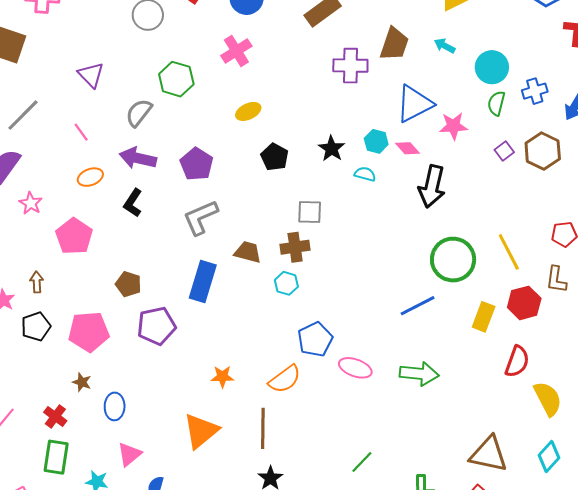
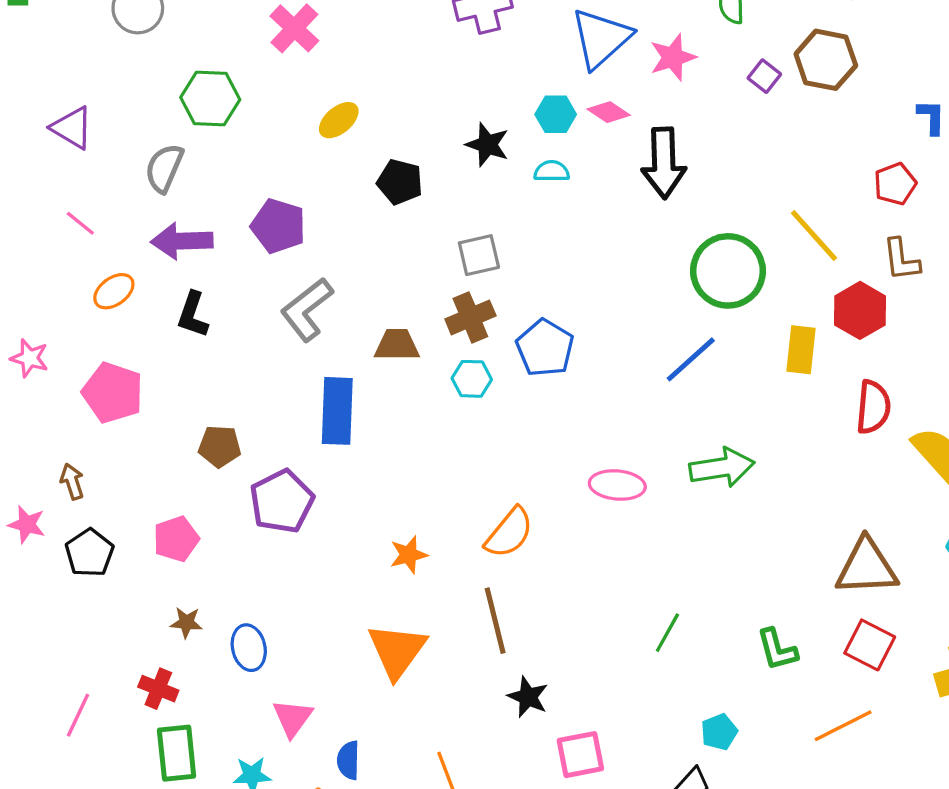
pink pentagon: (89, 332) -> (176, 539), size x0.7
blue pentagon: (315, 339) -> (545, 348), moved

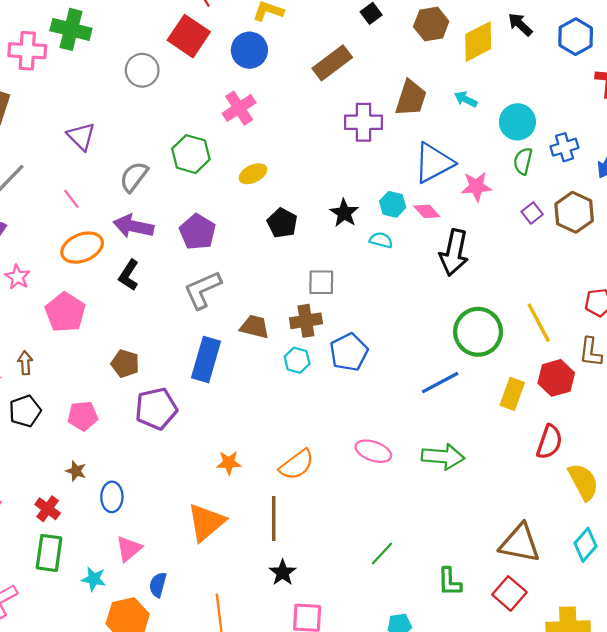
green hexagon: (210, 99) -> (191, 154), moved
orange ellipse: (114, 291) -> (82, 248), size x1.5

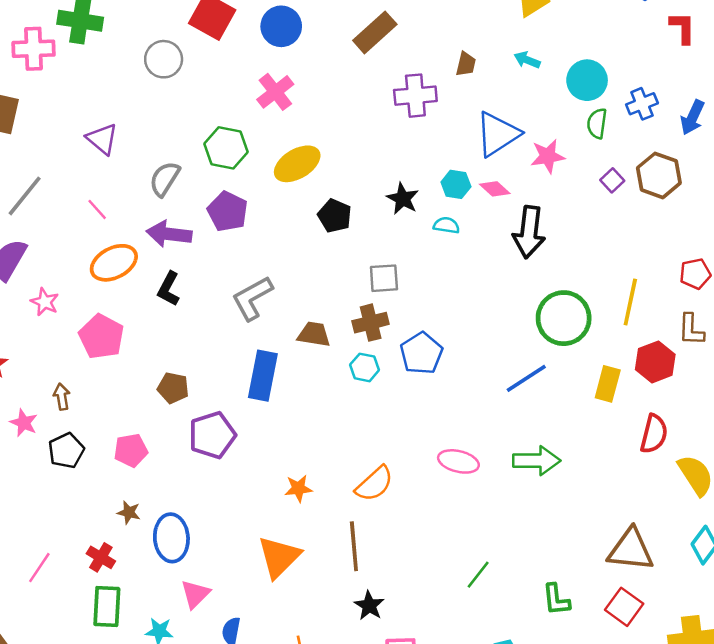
brown trapezoid: (411, 98) -> (466, 64), size x0.6
yellow ellipse: (253, 174) -> (297, 164), size x1.5
purple pentagon: (197, 232) -> (228, 211), moved
yellow line: (539, 323) -> (630, 302), turned 45
blue ellipse: (112, 497) -> (171, 538), size x1.4

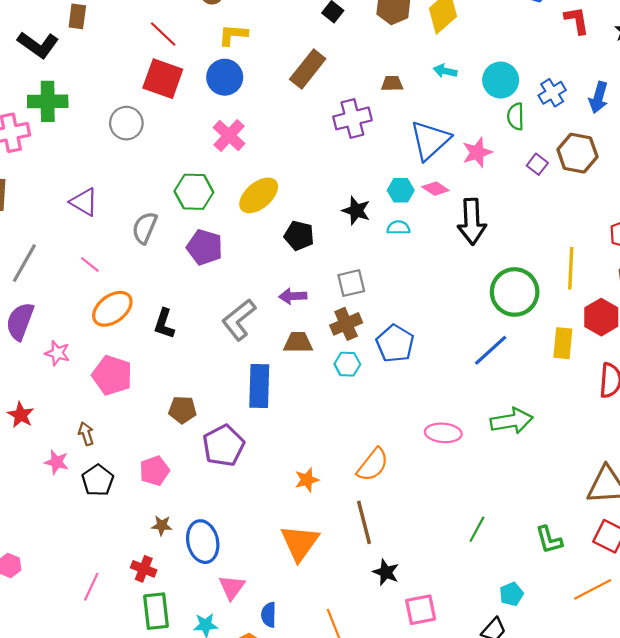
brown trapezoid: (466, 64) -> (392, 83), turned -95
purple arrow: (169, 234) -> (293, 296), moved, size x0.7

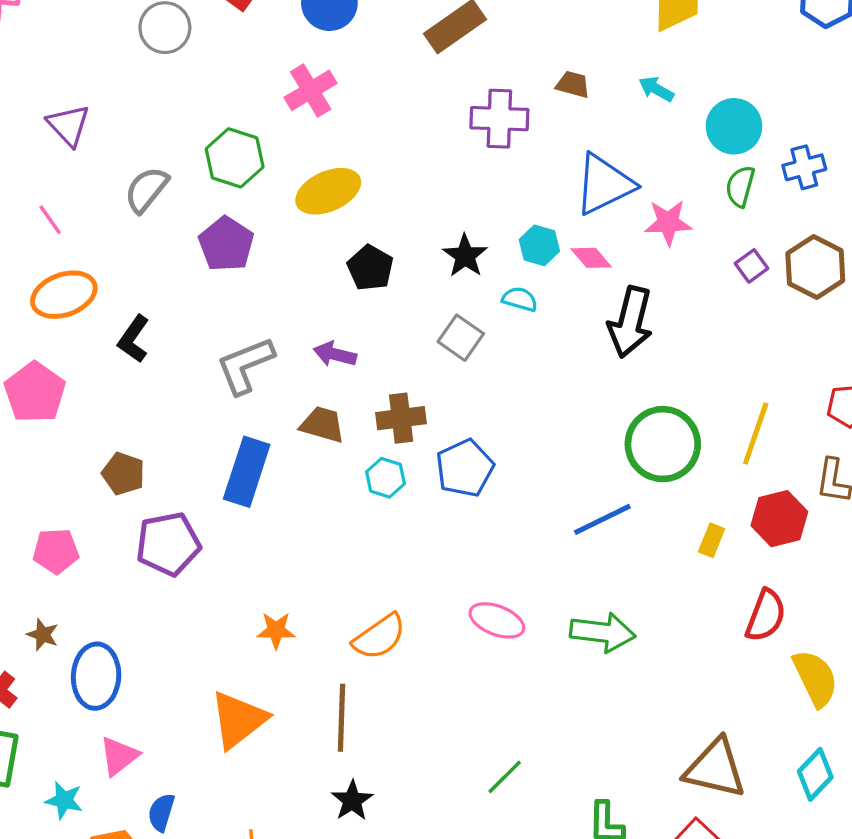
gray square: (351, 283) -> (461, 338), moved, turned 32
yellow rectangle: (563, 343) -> (712, 540), size x0.7

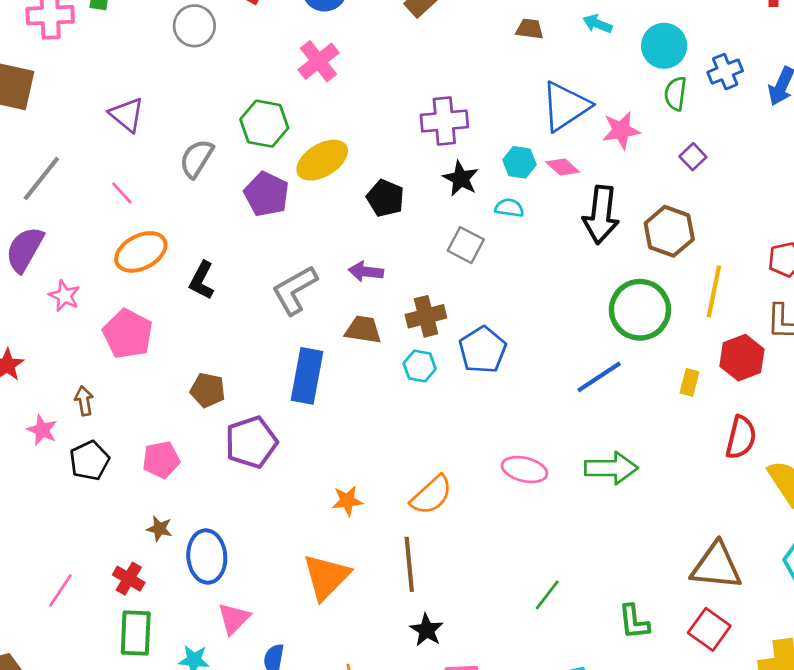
purple cross: (499, 119) -> (444, 121), moved
yellow ellipse: (328, 191) -> (322, 160), moved
brown hexagon: (815, 267) -> (669, 231), moved

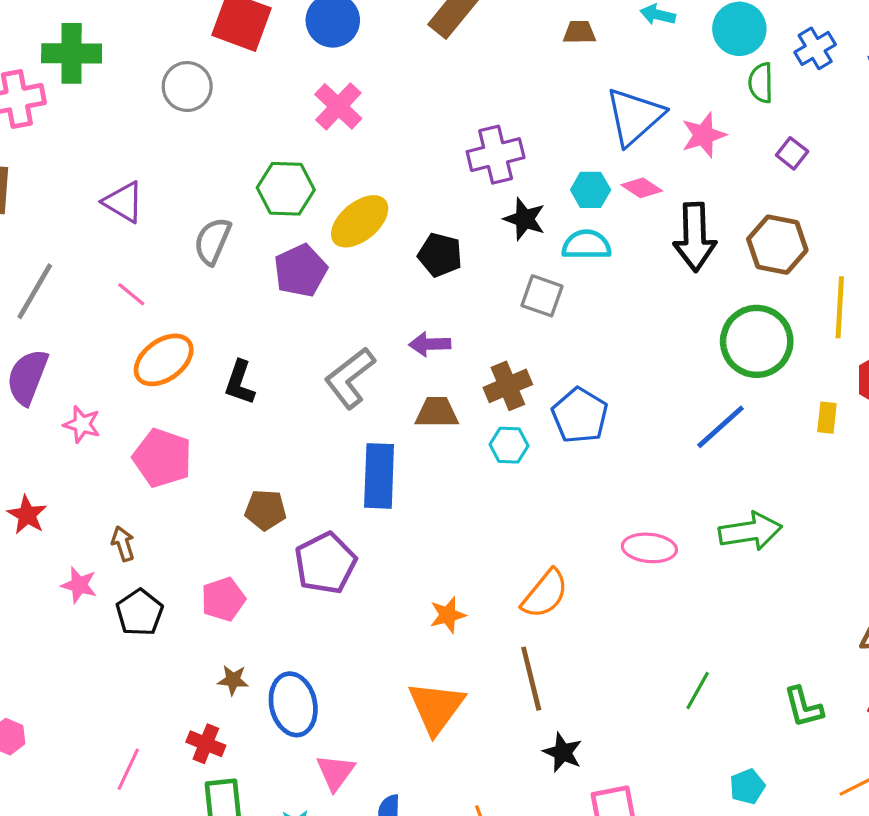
purple pentagon: (267, 194) -> (300, 271), turned 30
cyan semicircle: (509, 208) -> (587, 245), size x1.4

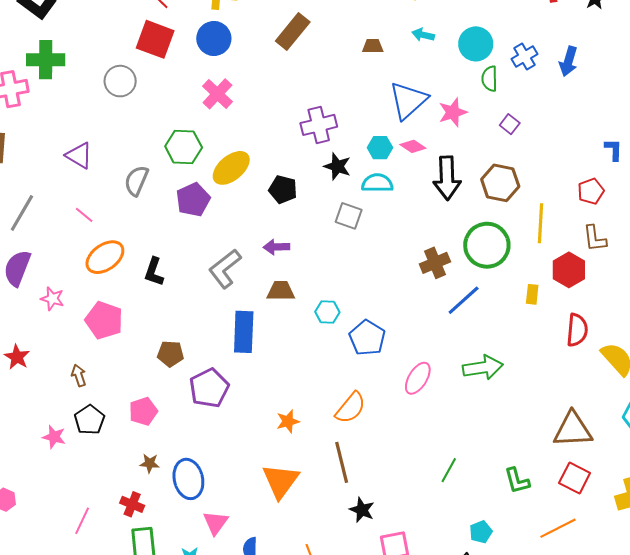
brown cross: (508, 386) -> (435, 263), moved
blue pentagon: (580, 415) -> (367, 338), moved
pink ellipse: (649, 548) -> (418, 378), turned -64
pink star: (79, 585) -> (54, 437), moved

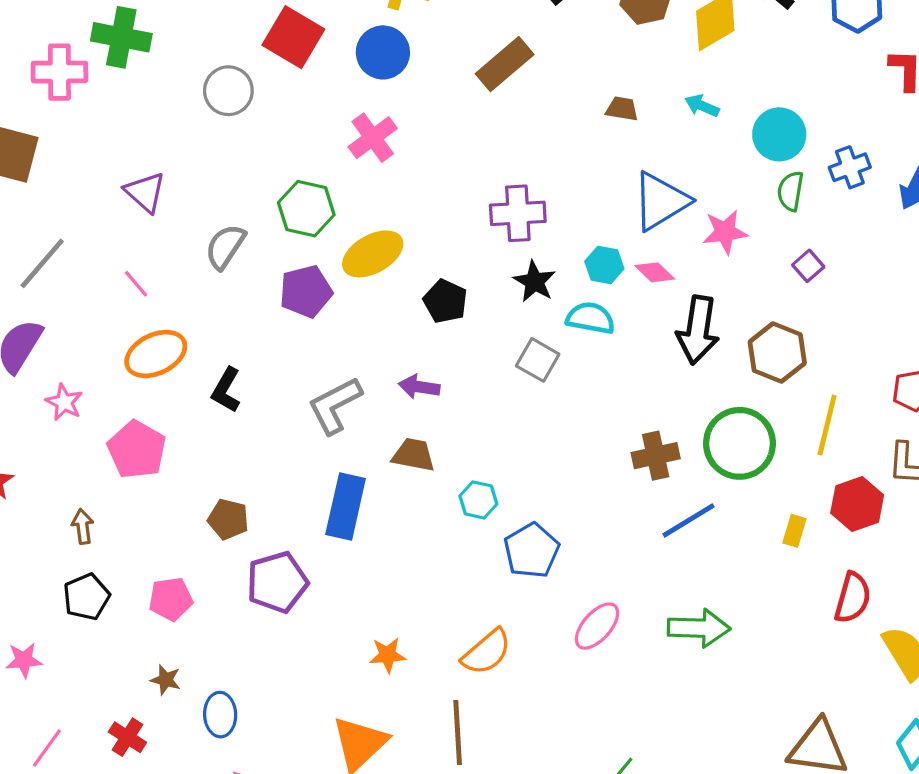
pink star: (54, 437) -> (24, 660), moved, turned -30
blue ellipse: (188, 479) -> (220, 715), size x0.7

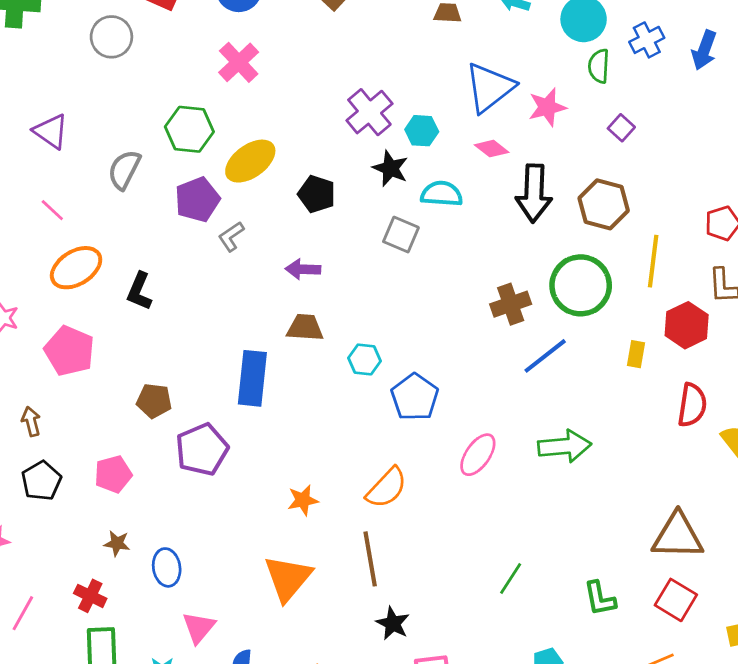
purple cross: (518, 213) -> (369, 112), turned -30
cyan hexagon: (604, 265) -> (422, 131), moved
gray L-shape: (335, 405) -> (231, 236), moved, size x0.6

